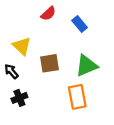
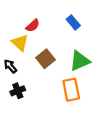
red semicircle: (48, 14) -> (33, 26), moved
brown square: (49, 63) -> (46, 59), turned -30

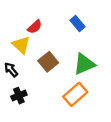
orange rectangle: (71, 90) -> (75, 94), turned 60

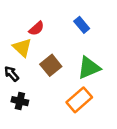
black cross: (19, 96) -> (20, 101), turned 35

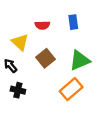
blue rectangle: (82, 25) -> (73, 22), turned 32
red semicircle: (36, 28) -> (42, 25), moved, turned 40

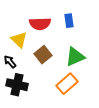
red semicircle: (42, 25) -> (40, 24), size x1.5
black cross: (18, 90) -> (17, 85), size x1.5

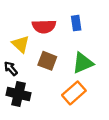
brown square: (43, 55) -> (47, 61), turned -30

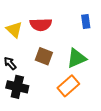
blue rectangle: (76, 23) -> (86, 21), moved
yellow triangle: (21, 44) -> (14, 30), moved

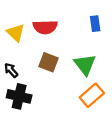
green triangle: (77, 58) -> (85, 65), turned -45
orange rectangle: (68, 86) -> (92, 95), moved

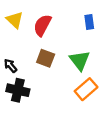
red semicircle: (45, 27) -> (42, 25), turned 120
yellow triangle: (16, 33) -> (15, 20), moved

